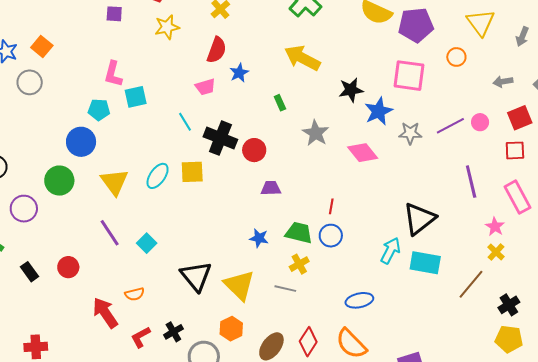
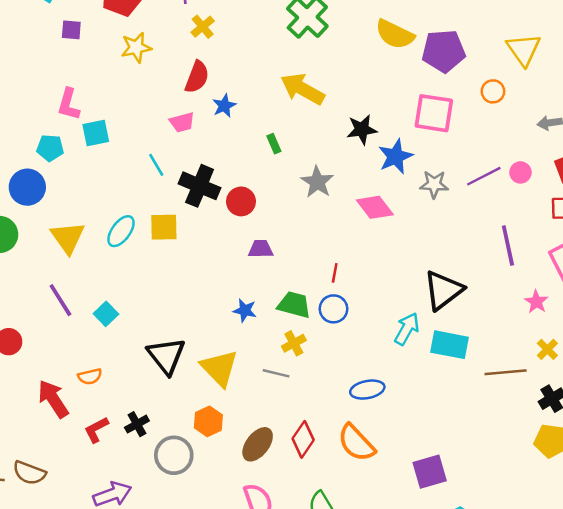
yellow cross: (496, 252) -> (547, 349), moved
brown line: (471, 284) -> (506, 372), turned 44

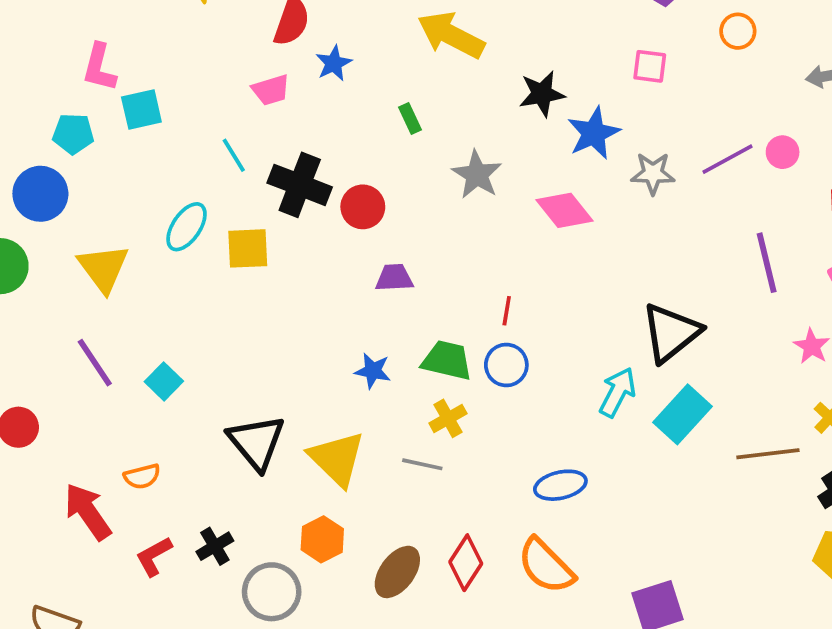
pink square: (434, 113) -> (650, 66), size x0.6
cyan ellipse: (121, 231) -> (187, 227), moved
cyan rectangle: (449, 345) -> (682, 414), turned -57

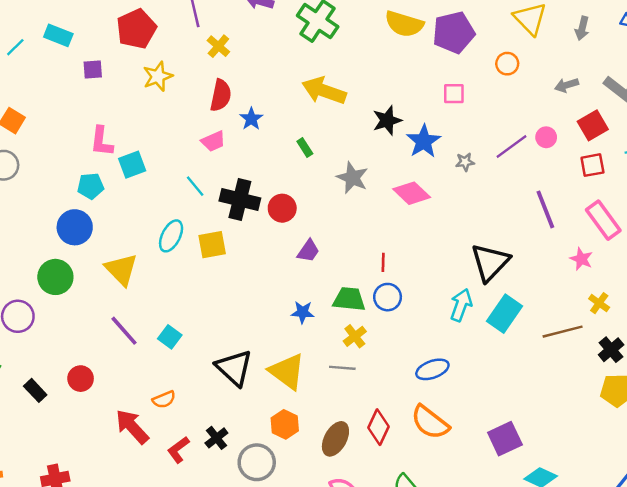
gray star: (653, 173) -> (465, 162), size x0.7
purple trapezoid: (394, 278) -> (308, 251), turned 135

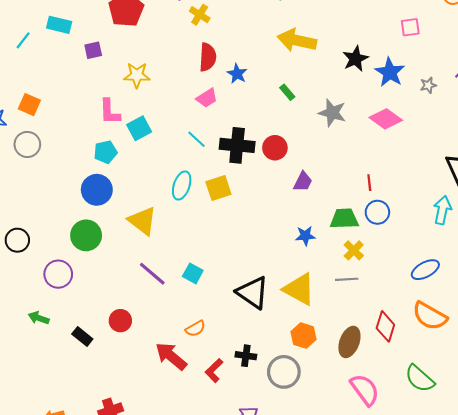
yellow star: (158, 76) -> (137, 75), moved, turned 30
black cross: (216, 438) -> (246, 356), turned -36

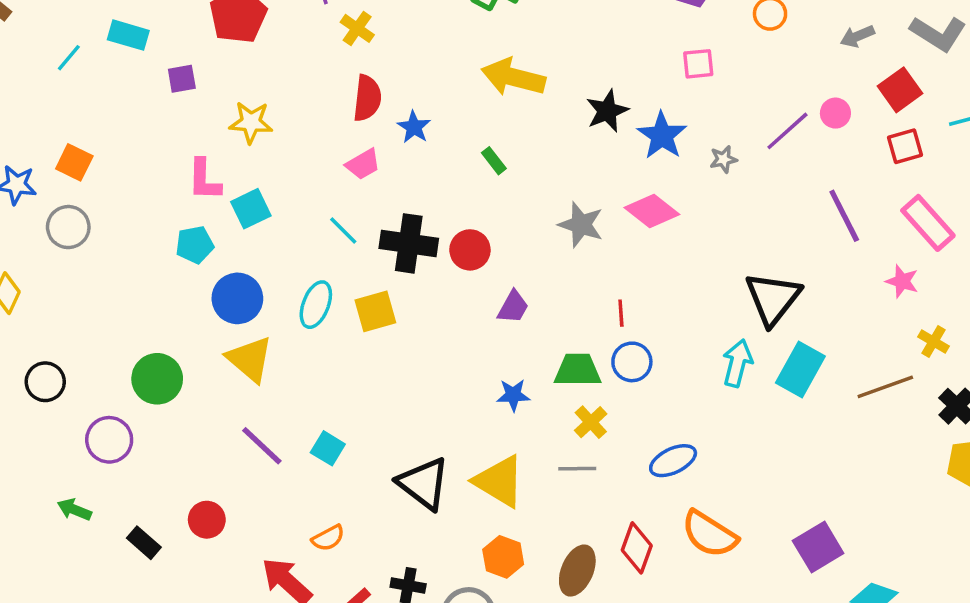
gray star: (332, 113) -> (581, 225), moved
blue circle: (97, 190) -> (237, 298), moved
blue ellipse: (425, 270) -> (673, 461), moved

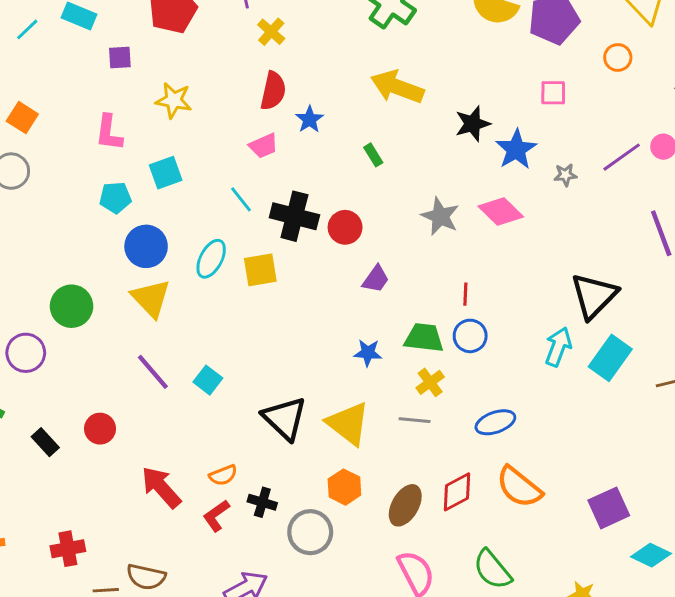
pink L-shape: (204, 180) -> (109, 133), moved
orange semicircle: (328, 538) -> (223, 475), moved
red diamond: (637, 548) -> (457, 492), turned 36

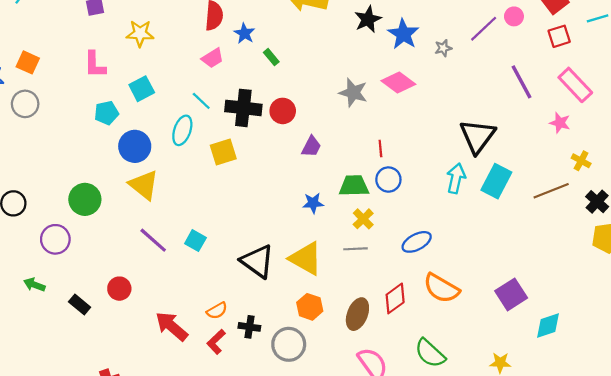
green rectangle: (373, 155) -> (271, 57), moved
cyan ellipse: (211, 259) -> (182, 130), moved
cyan diamond: (651, 555) -> (548, 326), turned -36

